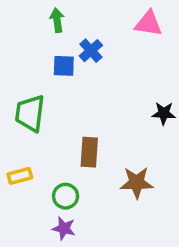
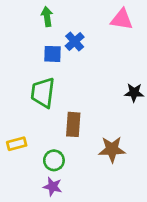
green trapezoid: (30, 113) -> (43, 93), moved

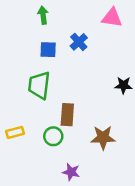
blue cross: (75, 41) -> (79, 42), moved
green circle: (54, 160) -> (53, 136), moved
purple star: (53, 187) -> (71, 172), moved

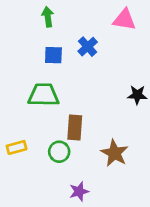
green trapezoid: (39, 85) -> (44, 95), turned 84
brown star: (103, 138) -> (115, 153), turned 30
purple star: (71, 172) -> (79, 191), turned -30

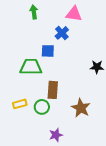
pink triangle: (124, 20) -> (74, 14), moved
blue square: (53, 55) -> (48, 51), moved
yellow rectangle: (17, 147) -> (20, 104), moved

